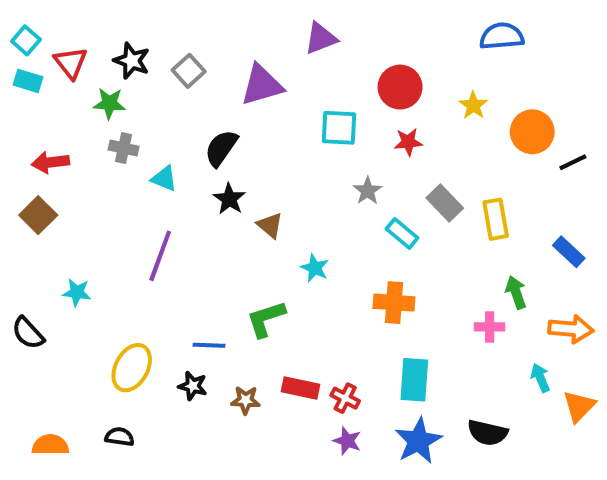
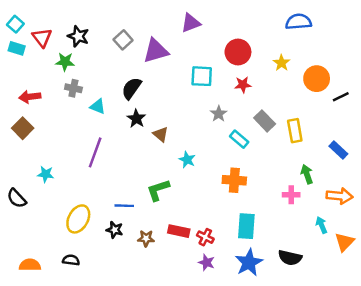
gray square: (189, 71) -> (123, 40), moved

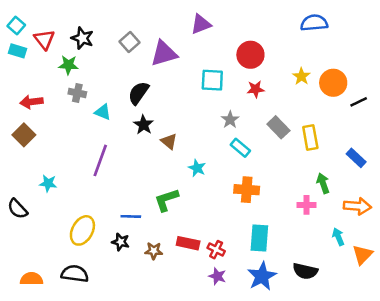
yellow star: (282, 63) -> (301, 76), moved
cyan rectangle: (239, 139) -> (240, 148), moved
black semicircle: (71, 260) -> (75, 274), size x1.5

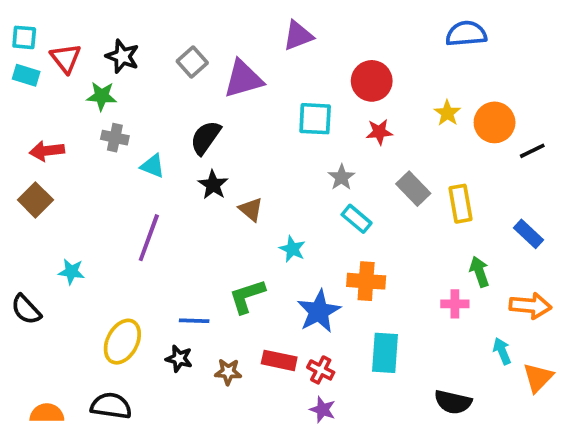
cyan square: (16, 25) -> (24, 37), turned -36
blue star: (262, 276) -> (319, 311), moved

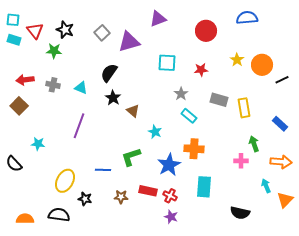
red circle: (372, 81) -> (206, 31), moved
gray cross: (115, 138) -> (53, 85), moved
gray rectangle: (413, 189) -> (219, 100), turned -30
black star: (179, 359) -> (85, 199), moved

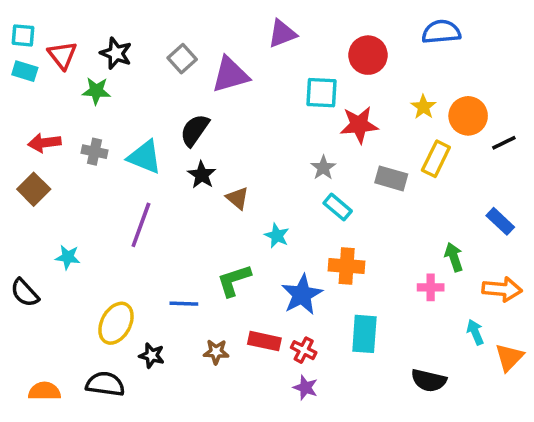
cyan square: (167, 63) -> (322, 93), moved
red star: (201, 70) -> (359, 125), size x1.5
cyan triangle: (81, 88) -> (145, 157), size x1.5
yellow rectangle: (244, 108) -> (436, 159), moved, turned 36

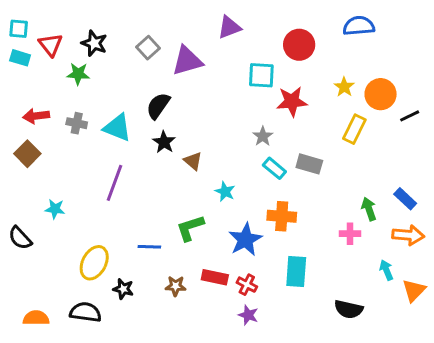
gray rectangle: (391, 178) -> (309, 164), moved
blue rectangle: (500, 221) -> (405, 199), moved

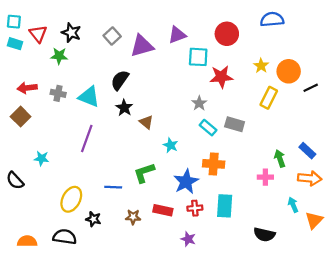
purple triangle: (229, 27) -> (177, 35), moved
red cross: (247, 285) -> (195, 208), moved, turned -32

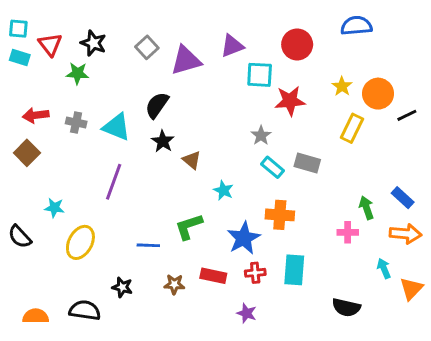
yellow ellipse: (71, 199) -> (80, 242), moved

